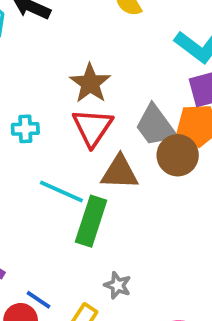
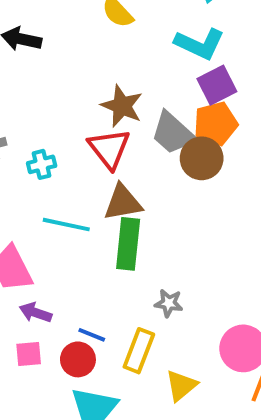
brown star: (90, 83) -> (122, 106), moved
brown triangle: (120, 172) -> (123, 202), moved
cyan line: (61, 191) -> (66, 225), moved

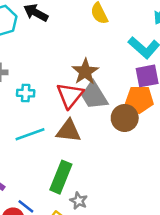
gray trapezoid: (173, 133) -> (94, 96), moved
cyan line: (66, 225) -> (30, 134), turned -48
green rectangle: (128, 244) -> (61, 177), moved

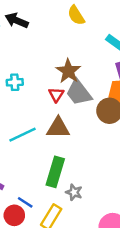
cyan cross: (26, 93) -> (15, 82), moved
red triangle: (70, 95) -> (56, 95), size x0.6

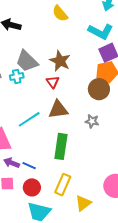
gray trapezoid: (79, 93) -> (27, 61), moved
gray star: (74, 192) -> (92, 121), moved
blue line: (25, 202) -> (29, 166), moved

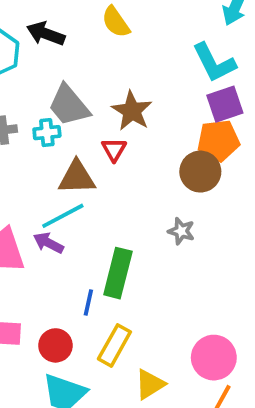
yellow semicircle: (60, 13) -> (116, 22), moved
cyan L-shape: (101, 31) -> (214, 63), turned 30
brown triangle: (58, 109) -> (77, 177), moved
purple arrow: (12, 163) -> (48, 243), moved
blue line: (29, 166) -> (88, 303), moved, turned 72

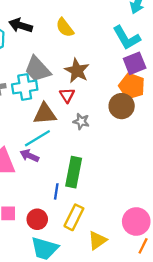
yellow semicircle: (116, 22) -> (65, 28), moved
cyan cross: (47, 133) -> (25, 87), size x1.5
orange pentagon: (218, 141) -> (132, 86), turned 30
gray star: (181, 231) -> (81, 121), moved

